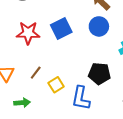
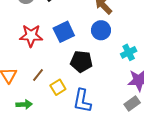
black pentagon: (99, 74) -> (81, 61), moved

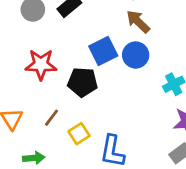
blue square: (64, 32) -> (103, 51), moved
black pentagon: (81, 61) -> (83, 82), moved

